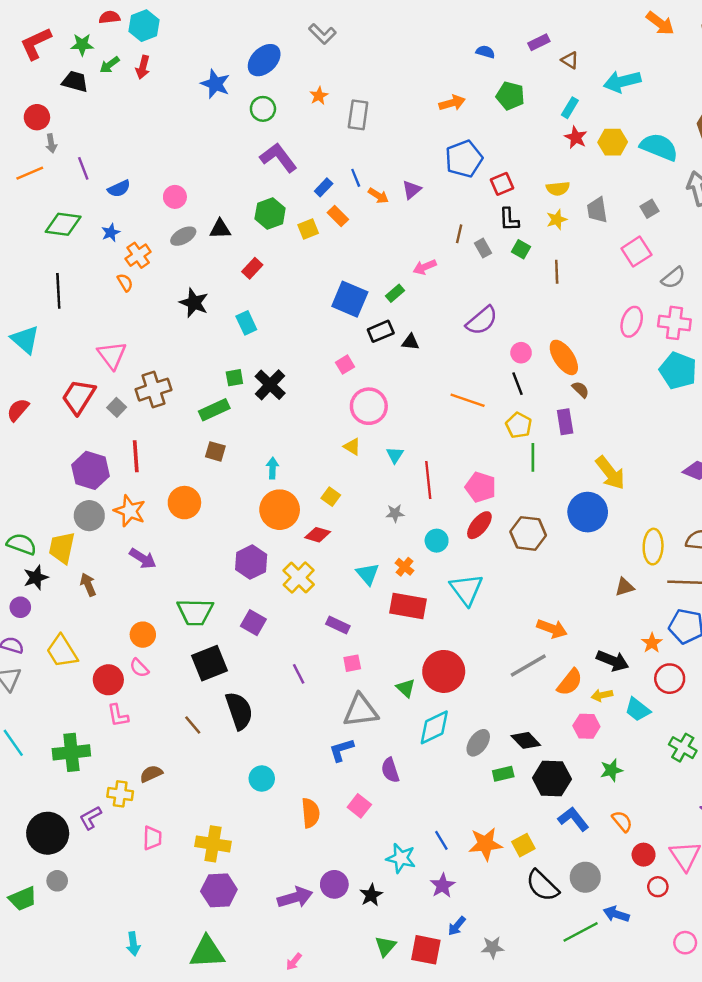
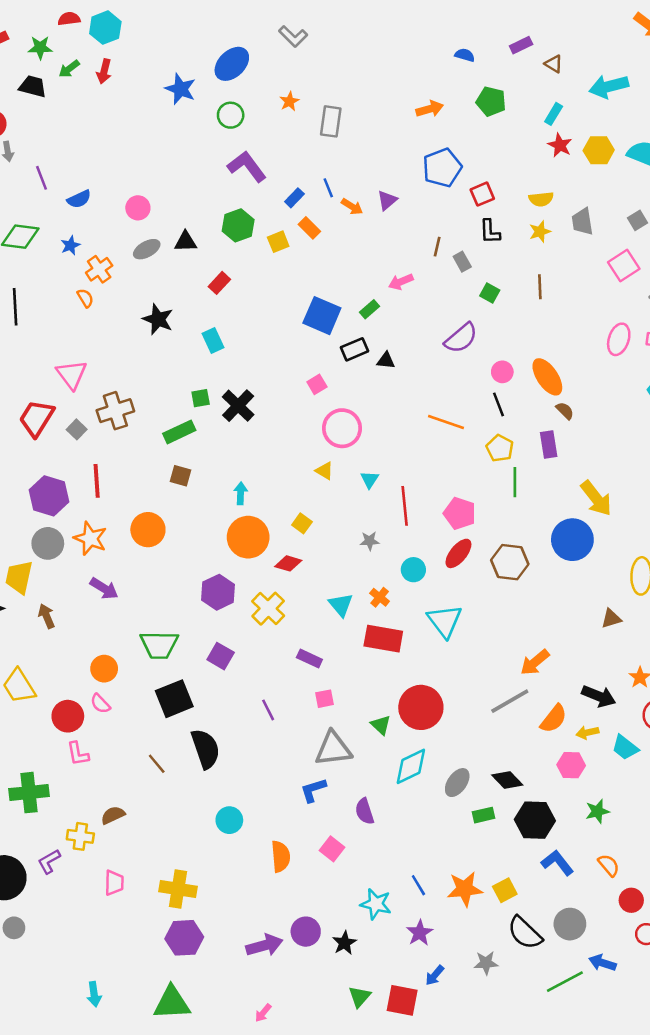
green square: (521, 249) -> (490, 293), moved
orange arrow: (552, 629) -> (535, 662), turned 120
gray star: (492, 947) -> (486, 963), moved

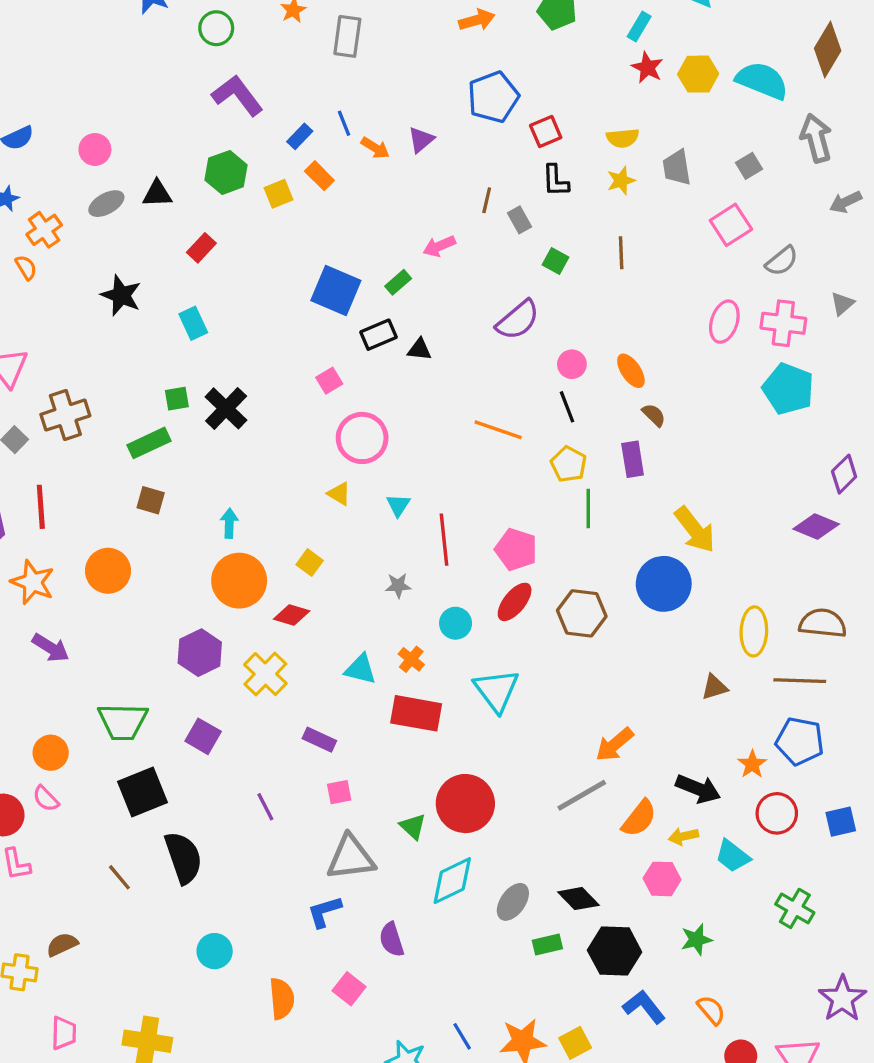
orange ellipse: (547, 377) -> (631, 371), size x0.7
cyan triangle: (341, 605) -> (360, 669), turned -36

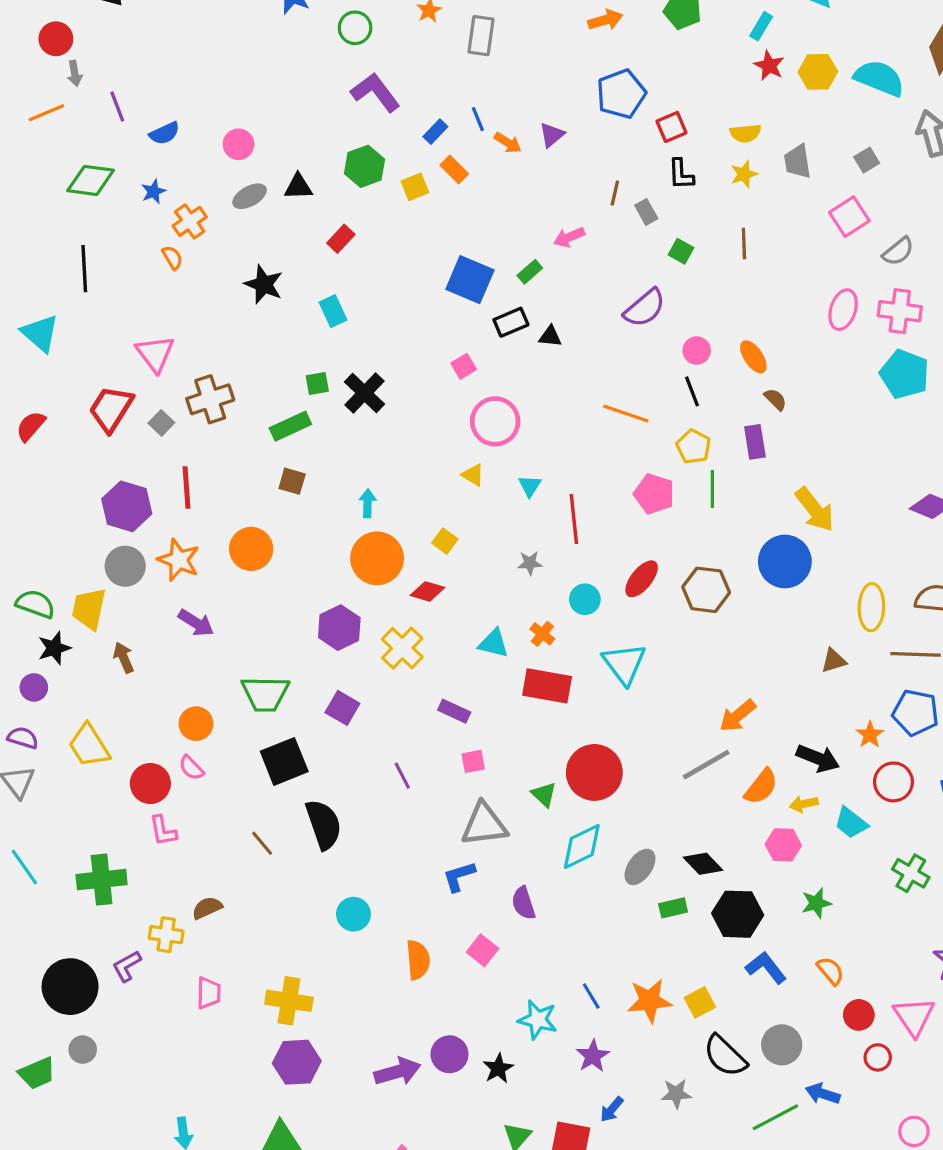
pink pentagon: (516, 549) -> (654, 494), moved

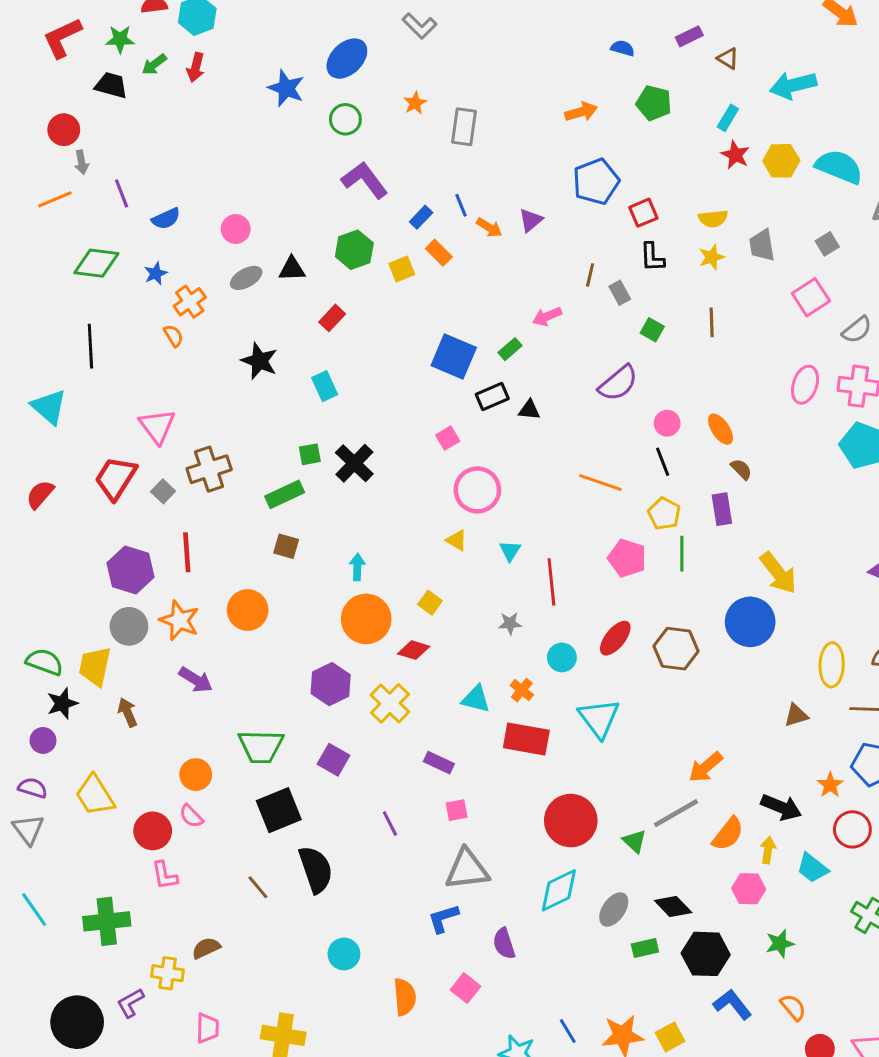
green triangle: (544, 795) -> (635, 841), moved
yellow arrow: (804, 804) -> (768, 850), turned 110

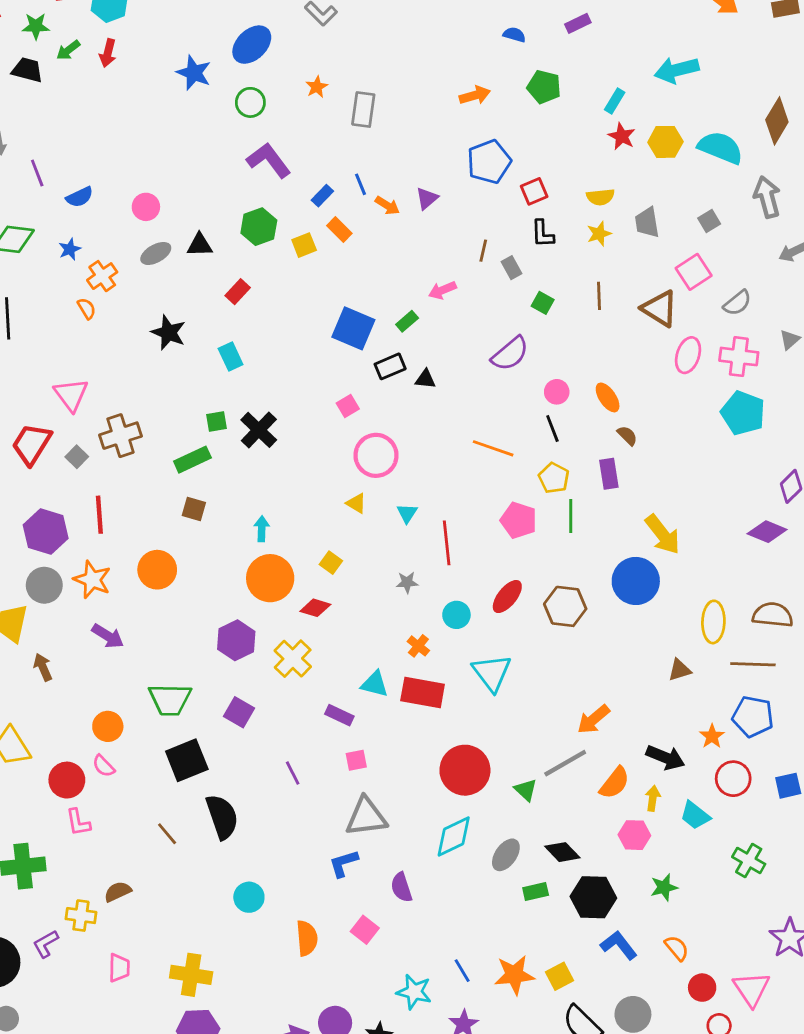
brown triangle: (728, 59) -> (660, 309), moved, size x1.8
cyan triangle: (476, 699) -> (375, 684), moved

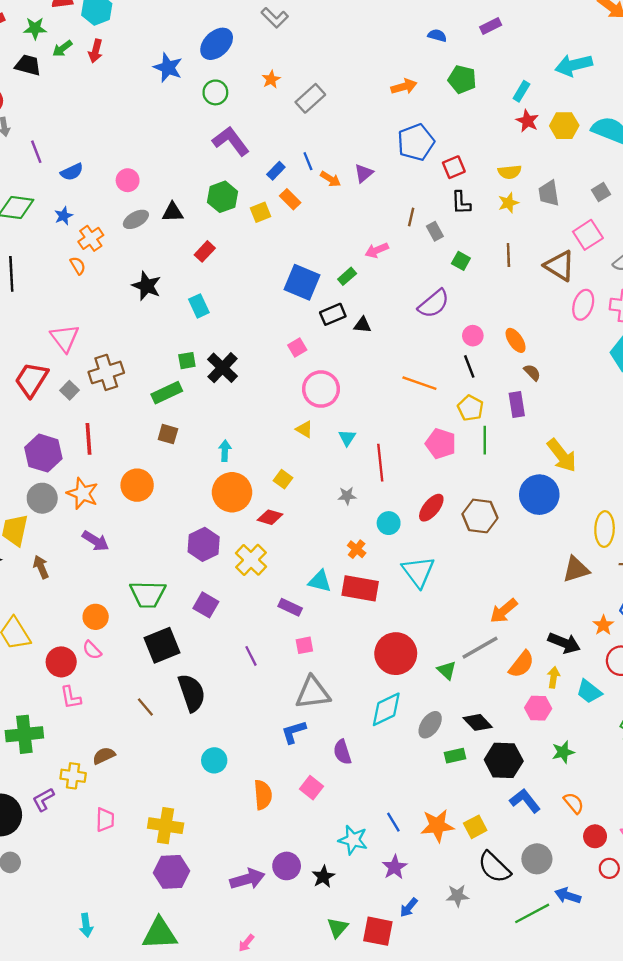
gray rectangle: (363, 109) -> (310, 98), turned 40
brown triangle: (680, 670) -> (576, 569), size x1.4

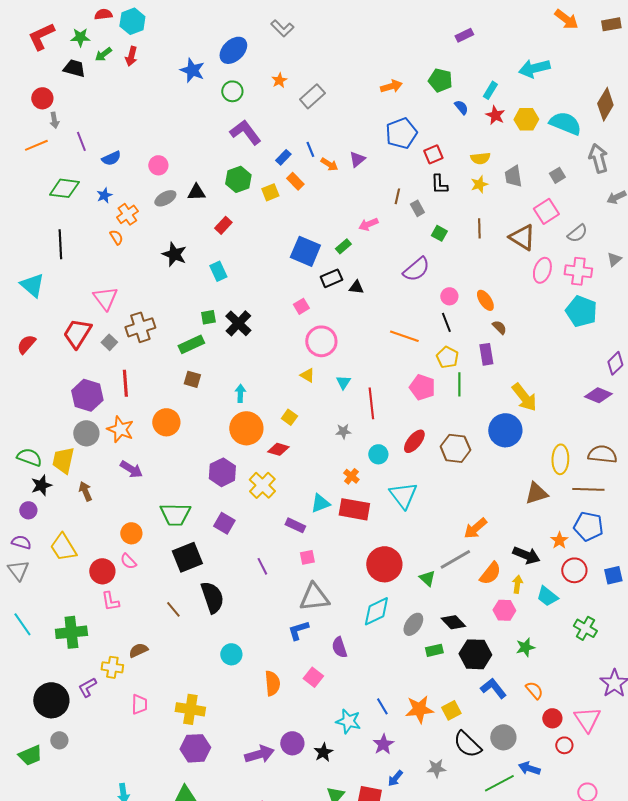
blue semicircle: (437, 35) -> (461, 107), moved, turned 35
cyan triangle: (320, 581) -> (320, 503), turned -35

